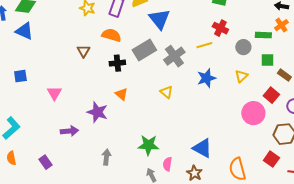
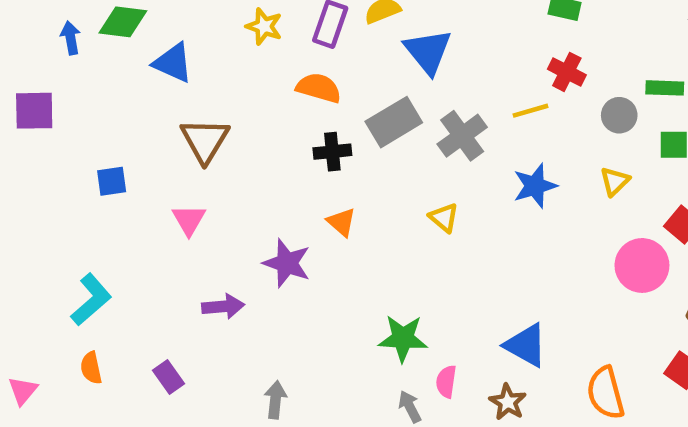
blue triangle: (24, 31) -> (173, 63), moved
brown triangle: (83, 51) -> (205, 140), moved, size x1.6
gray arrow: (106, 157) -> (275, 400), moved

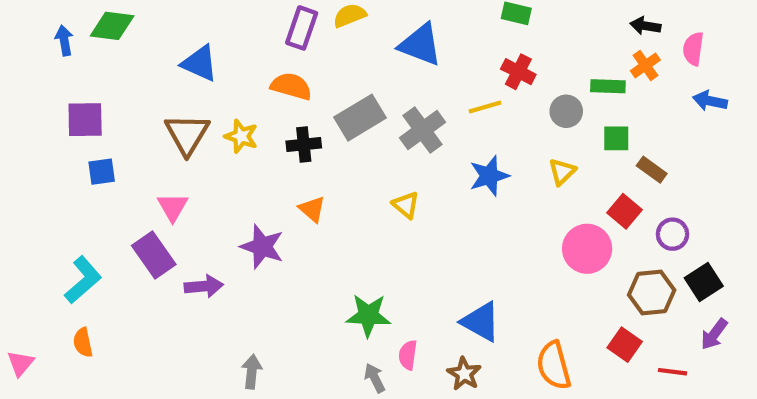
yellow star: (264, 26) -> (241, 136), moved
blue triangle: (428, 51) -> (420, 45), moved, turned -30
blue triangle: (173, 63) -> (200, 63), moved
purple square: (34, 111) -> (85, 120), moved
purple rectangle: (168, 377) -> (154, 255), moved, size x1.5

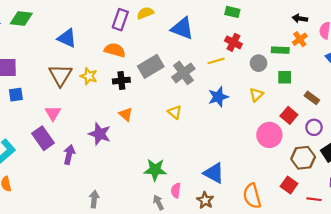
brown rectangle: (652, 170) -> (312, 98), moved
purple arrow: (204, 286) -> (69, 155), turned -72

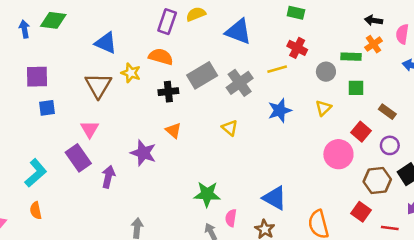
yellow star: (89, 76) -> (131, 73), moved

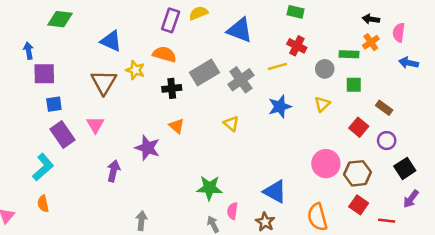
blue arrow: (24, 29) -> (28, 51), moved
pink circle: (338, 154) -> (326, 164), moved
purple rectangle: (78, 158) -> (62, 134), moved
brown hexagon: (377, 180) -> (357, 173), moved

